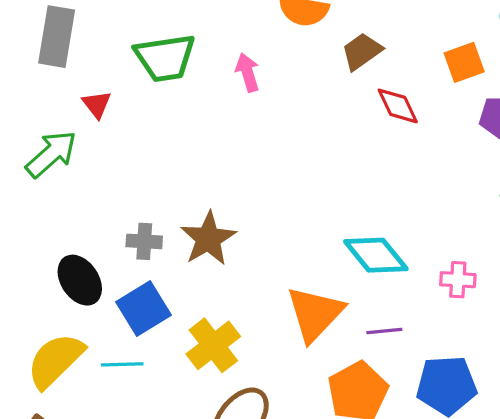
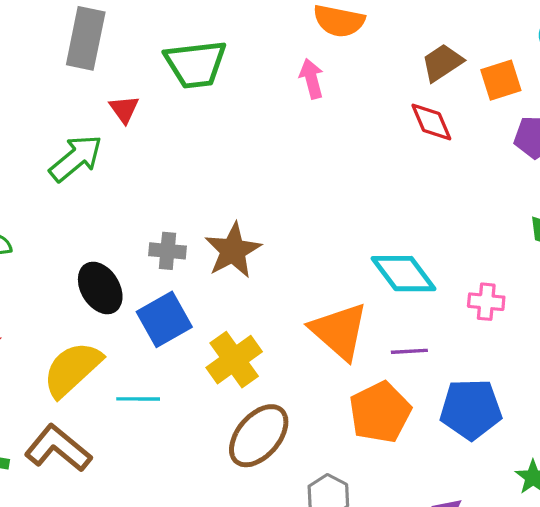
brown trapezoid: (362, 51) -> (442, 63), moved
pink arrow: (248, 72) -> (312, 79), moved
orange triangle: (315, 314) -> (339, 331), turned -34
cyan line: (122, 364) -> (138, 399), moved

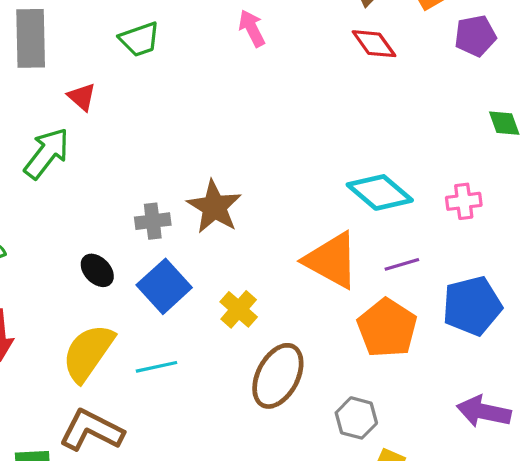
green trapezoid: (196, 64) -> (140, 39), size x0.7
black ellipse: (100, 288) -> (97, 270), size x0.7
yellow cross: (234, 360) -> (239, 309), size x0.7

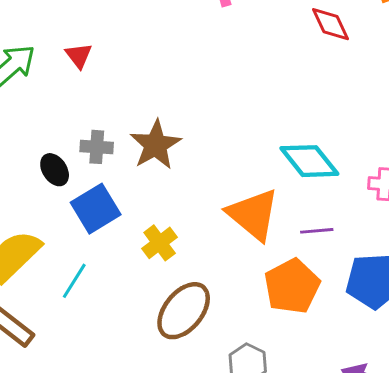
red triangle: (82, 97) -> (79, 55), moved
black ellipse: (97, 270) -> (55, 170), moved
cyan line: (157, 367) -> (74, 281), turned -57

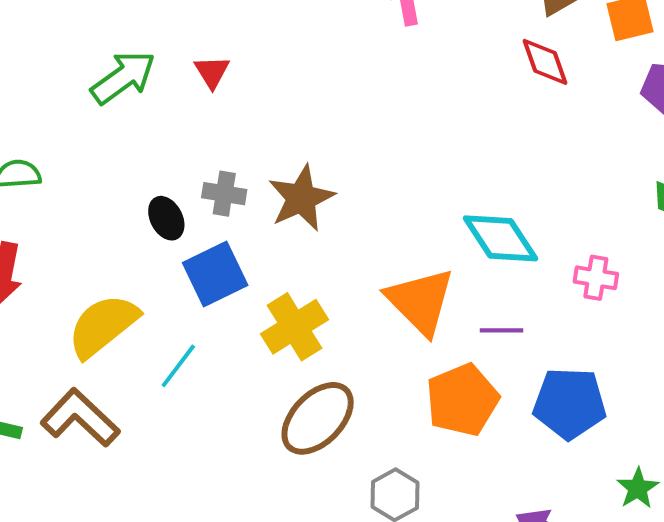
yellow cross: (160, 243) -> (294, 327), size x1.4

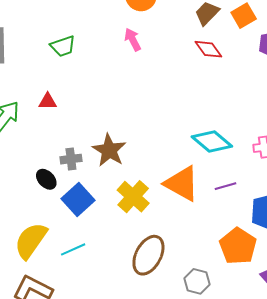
red triangle: (212, 72) -> (48, 101), turned -42
yellow cross: (294, 327) -> (133, 197), moved
cyan line: (178, 366) -> (73, 249), turned 45
orange pentagon: (462, 400) -> (238, 246), moved

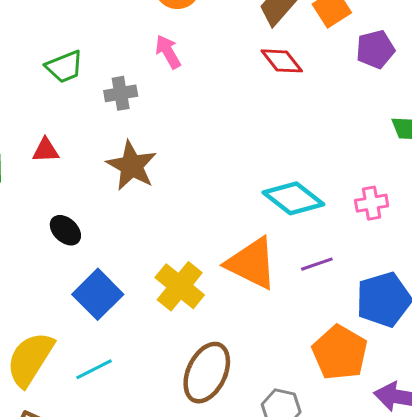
brown star: (109, 150) -> (132, 166), moved
gray cross: (71, 159) -> (121, 93), moved
black ellipse: (46, 179) -> (65, 230), moved

